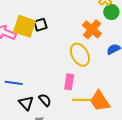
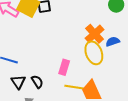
orange cross: (92, 29) -> (95, 34), moved
yellow ellipse: (80, 55) -> (94, 53), moved

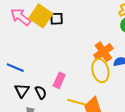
pink rectangle: (64, 67) -> (59, 80), moved

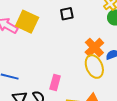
black square: (57, 19) -> (67, 14), moved

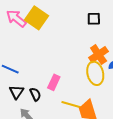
black square: (67, 14) -> (94, 19), moved

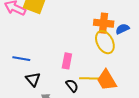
orange cross: (99, 55) -> (104, 23), turned -36
black semicircle: (35, 94) -> (72, 86), moved

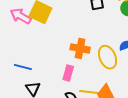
orange cross: (104, 23) -> (80, 48), moved

